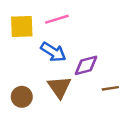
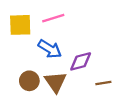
brown circle: (22, 97) -> (29, 81), moved

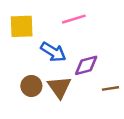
pink line: (53, 18) -> (74, 19), moved

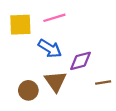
pink line: (74, 19) -> (54, 18), moved
brown circle: (31, 86) -> (28, 90), moved

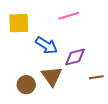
pink line: (54, 18) -> (69, 16), moved

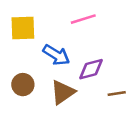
brown triangle: (52, 76) -> (63, 92), turned 30
brown circle: (26, 85) -> (23, 85), moved

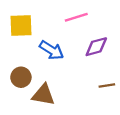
purple diamond: (91, 69) -> (96, 47), moved
brown triangle: (63, 92) -> (43, 95), moved, turned 45

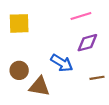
pink line: (76, 17) -> (81, 16), moved
blue arrow: (52, 50) -> (62, 63), moved

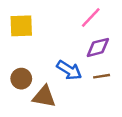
pink line: (81, 16) -> (91, 17), turned -30
brown line: (97, 78) -> (102, 76), moved

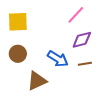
brown circle: (21, 79) -> (18, 54), moved
brown triangle: (44, 97) -> (37, 81), turned -35

